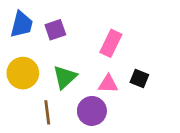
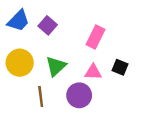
blue trapezoid: (21, 24) -> (18, 21), turned 30
purple square: (55, 30) -> (48, 25), turned -30

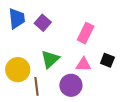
blue trapezoid: (18, 21) -> (17, 19), turned -50
yellow circle: (20, 63) -> (18, 70), moved

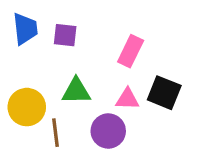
purple square: (43, 23) -> (65, 35), turned -35
green triangle: (50, 59) -> (76, 91), turned 42
black square: (107, 60) -> (164, 93), size x1.5

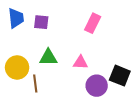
pink rectangle: (131, 51) -> (93, 23), moved
black square: (164, 93) -> (120, 76), moved
purple circle: (108, 131) -> (97, 86), moved

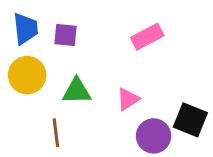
pink rectangle: (93, 23) -> (147, 37), turned 36
pink triangle: (80, 62) -> (128, 99), turned -35
yellow circle: (17, 67) -> (27, 75), moved

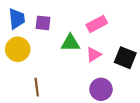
green triangle: (77, 91) -> (70, 43), moved
pink triangle: (128, 99) -> (94, 55), moved
black square: (190, 120) -> (125, 58), moved

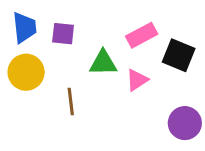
black square: (125, 58) -> (179, 55), moved
brown line: (37, 87) -> (71, 101), moved
purple circle: (101, 89) -> (185, 123), moved

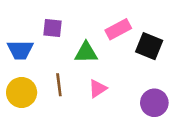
blue trapezoid: (24, 27) -> (20, 50), moved, turned 96
yellow circle: (26, 72) -> (22, 92), moved
pink triangle: (137, 80) -> (98, 89), moved

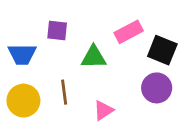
pink triangle: (98, 89) -> (103, 110), moved
purple circle: (154, 103) -> (157, 88), moved

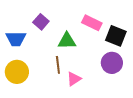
purple square: (57, 30) -> (41, 22), turned 35
pink rectangle: (129, 32) -> (92, 23), turned 54
brown line: (64, 92) -> (58, 65), moved

